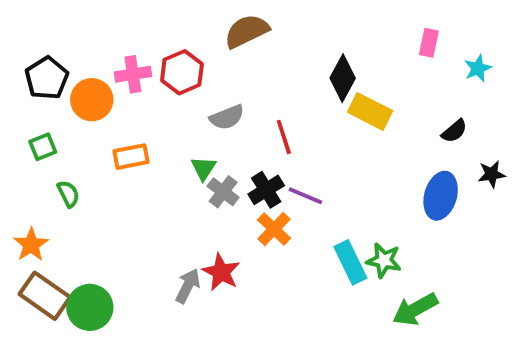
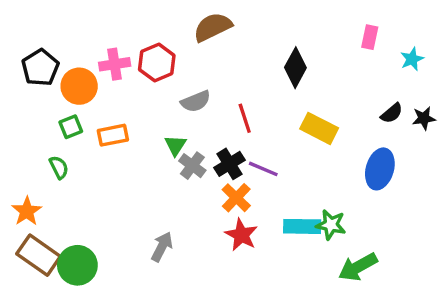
yellow rectangle: (370, 111) -> (319, 128), moved
green square: (43, 147) -> (71, 127), moved
black star: (492, 174) -> (424, 118), moved
cyan rectangle: (350, 262) -> (302, 226), turned -63
red star: (221, 272) -> (241, 235), moved

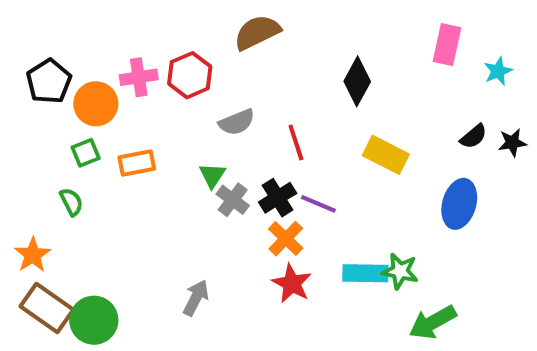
pink rectangle: (370, 37) -> (447, 45), size x1.4

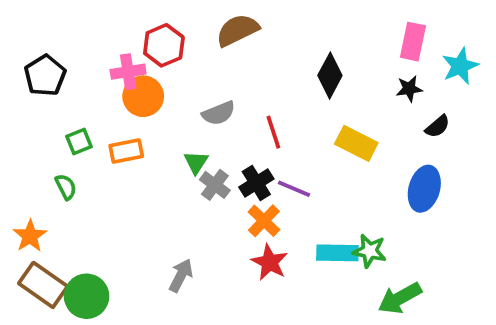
cyan star: (498, 71) -> (460, 66), size x1.4
red hexagon: (190, 75) -> (164, 45), moved
orange circle: (96, 104) -> (143, 96), moved
black star: (512, 143) -> (409, 89), moved

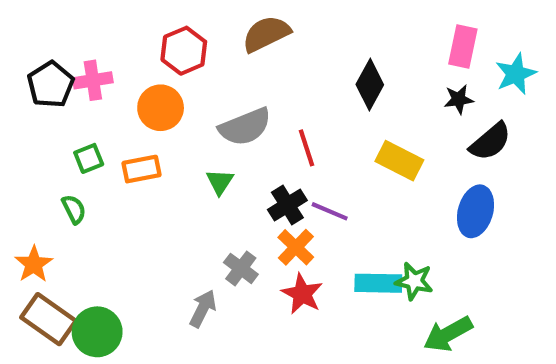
pink cross: (128, 72) -> (93, 80), moved
gray semicircle: (219, 113) -> (245, 127), size x1.4
black semicircle: (437, 126) -> (490, 142), size x1.5
gray cross: (215, 185) -> (241, 268), moved

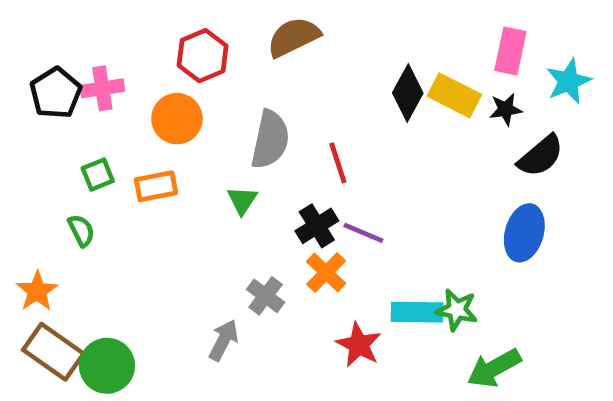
gray semicircle: (245, 127) -> (270, 140), turned -56
yellow rectangle: (399, 161) -> (454, 95), moved
red star: (302, 294) -> (359, 345), moved

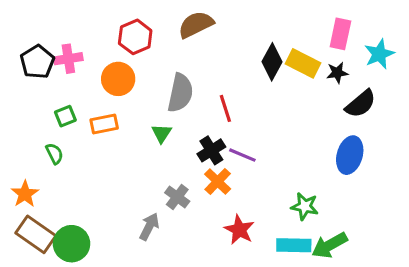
cyan rectangle: (417, 312) -> (294, 245), moved

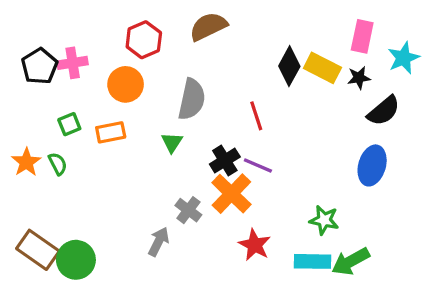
red line: (225, 108) -> (256, 116), moved
orange cross: (218, 181) -> (231, 194), size x1.4
orange star: (25, 194) -> (26, 162), moved

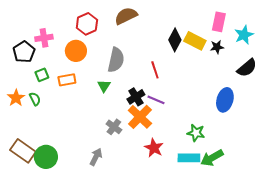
black pentagon: (40, 66) -> (24, 52), moved
black semicircle: (384, 111) -> (247, 68), moved
gray arrow: (159, 242) -> (96, 157), moved

